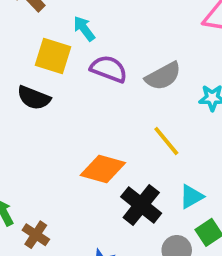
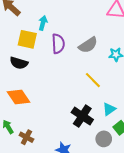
cyan arrow: (84, 29) -> (43, 23), turned 56
purple semicircle: (109, 69) -> (58, 44), turned 72
orange diamond: (103, 169) -> (19, 97), moved, turned 45

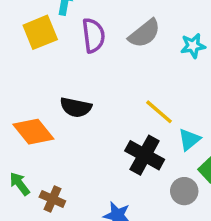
yellow square: (27, 39) -> (40, 32), turned -30
black semicircle: (19, 63) -> (76, 107), moved
yellow line: (93, 80) -> (159, 112), moved

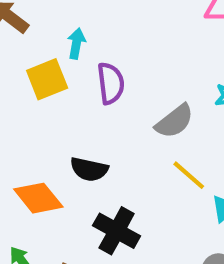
gray semicircle: (144, 33) -> (175, 121), moved
black cross: (145, 155) -> (117, 231), moved

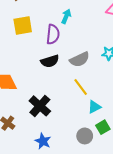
cyan arrow: (76, 43) -> (66, 16), moved
black semicircle: (89, 169) -> (50, 61), moved, turned -42

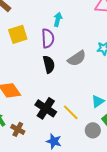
black semicircle: (50, 61) -> (49, 64), turned -78
yellow line: (81, 87) -> (71, 112), moved

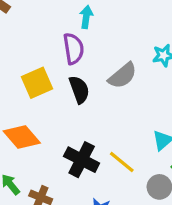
yellow square: (18, 34) -> (37, 83), moved

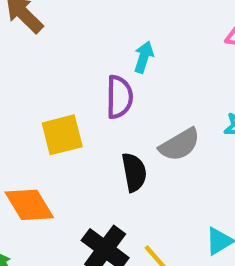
black semicircle: (79, 90) -> (134, 172), moved

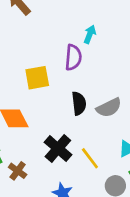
gray semicircle: (180, 145) -> (109, 108), moved

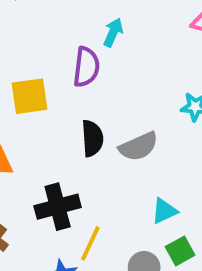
black cross: (58, 148) -> (58, 207), turned 32
yellow line: (90, 158) -> (90, 243), moved, turned 60

